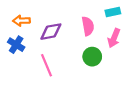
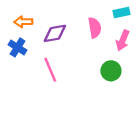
green circle: (92, 57) -> (111, 71), moved

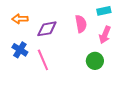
blue cross: (18, 47) -> (20, 50), moved

